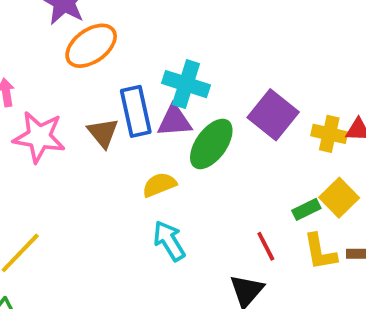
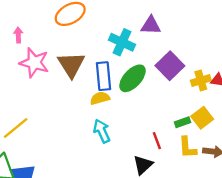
blue rectangle: (136, 111) -> (104, 76), moved
purple triangle: (174, 121) -> (151, 25), moved
brown triangle: (103, 133) -> (71, 65), size x1.5
yellow cross: (329, 134) -> (201, 80), turned -36

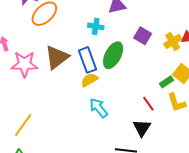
cyan cross: (122, 42) -> (96, 26), size x0.7
brown triangle: (71, 65) -> (57, 57), turned 40
purple square: (170, 66) -> (143, 36), size x0.7

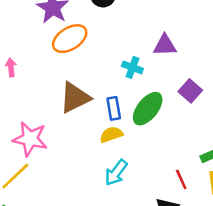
blue rectangle: (87, 60) -> (114, 108), size x0.7
pink star: (24, 64) -> (30, 139), moved
cyan arrow: (99, 108) -> (116, 173), turned -115

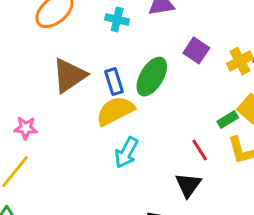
cyan cross: (132, 67) -> (117, 20), moved
yellow semicircle: (111, 134) -> (115, 111), size x1.5
pink star: (30, 139) -> (26, 128), size x0.6

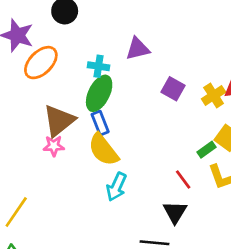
green ellipse: (152, 77) -> (99, 93), moved
yellow semicircle: (115, 111) -> (103, 150), turned -96
pink star: (26, 128) -> (54, 146), moved

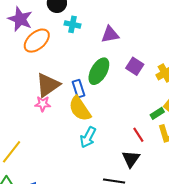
cyan cross: (99, 66) -> (72, 24), moved
green ellipse: (99, 93) -> (99, 71), moved

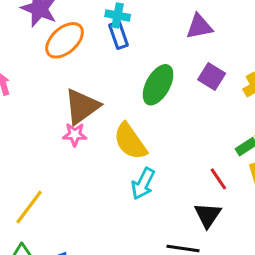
purple triangle: (110, 34) -> (199, 27), moved
blue rectangle: (79, 89) -> (118, 35), moved

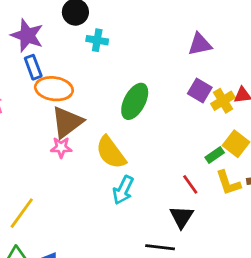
purple triangle: (199, 27) -> (200, 44), moved
blue rectangle: (118, 35) -> (33, 67), moved
orange ellipse: (65, 40) -> (54, 89), moved, turned 51
purple square: (212, 77) -> (200, 91), moved

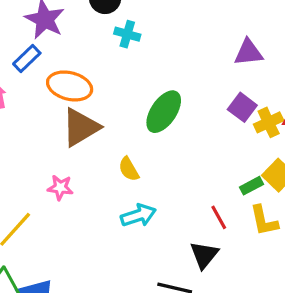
blue rectangle: (33, 67) -> (27, 59), moved, turned 60
pink star: (61, 147) -> (60, 188), moved
yellow semicircle: (111, 152) -> (129, 169), size x0.6
cyan arrow: (123, 190) -> (138, 215), turned -140

